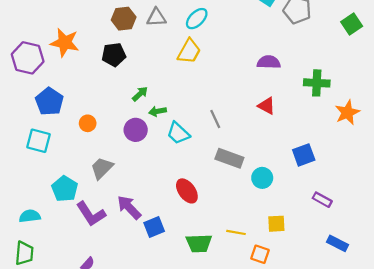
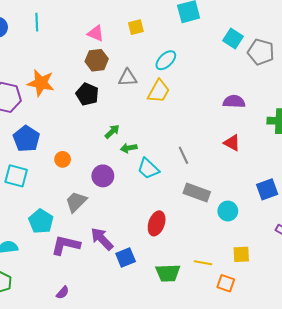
gray triangle: (156, 17) -> (128, 78), moved
black pentagon: (114, 55) -> (87, 94), turned 30
purple circle: (136, 130) -> (103, 176), moved
red ellipse: (187, 191) -> (157, 223), turned 55
purple L-shape: (91, 214) -> (66, 245), turned 136

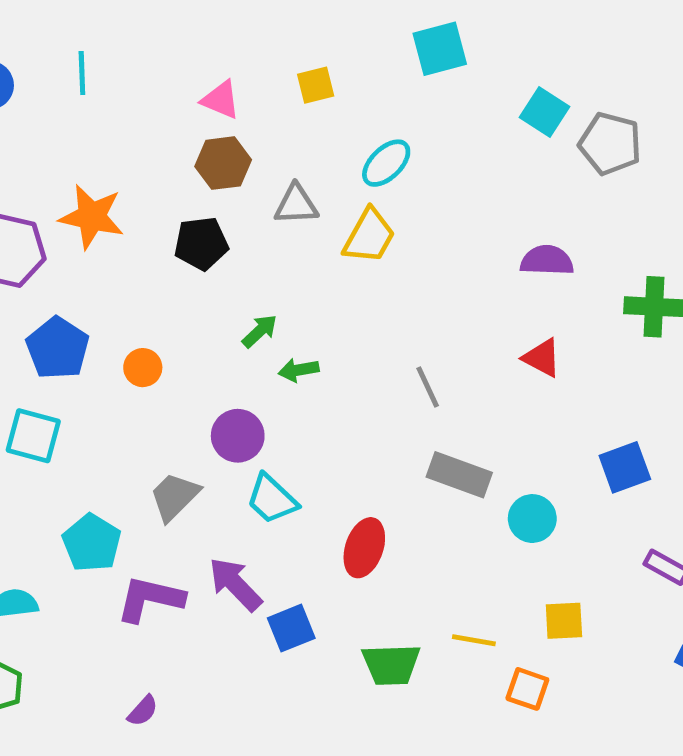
black pentagon: (87, 94) -> (201, 243), turned -30
orange circle: (63, 159) -> (143, 368), moved
cyan trapezoid: (148, 169) -> (272, 499), moved

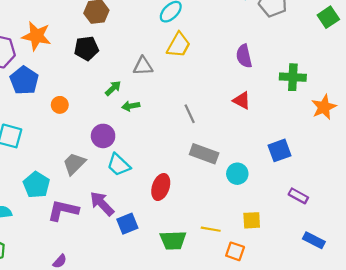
gray triangle: (296, 204) -> (143, 66), moved
yellow trapezoid: (369, 236) -> (178, 45), moved
purple semicircle: (547, 260) -> (244, 56), turned -105
blue pentagon: (58, 348) -> (24, 80), moved

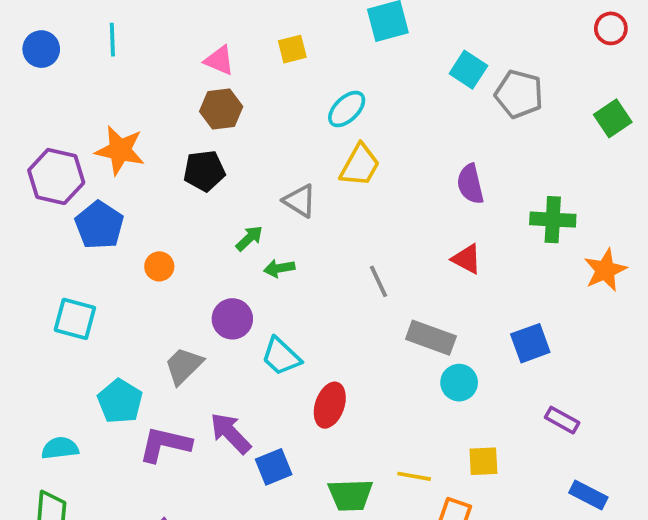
gray triangle: (143, 66) -> (300, 201), turned 35
gray rectangle: (204, 154) -> (431, 338), moved
cyan trapezoid: (119, 165) -> (281, 356), moved

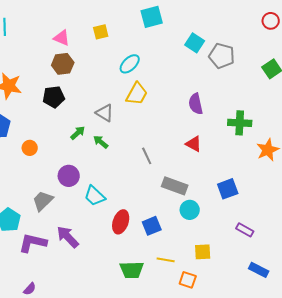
green arrow: (279, 268) -> (101, 142), moved, turned 49
blue square: (274, 467) -> (152, 226), moved

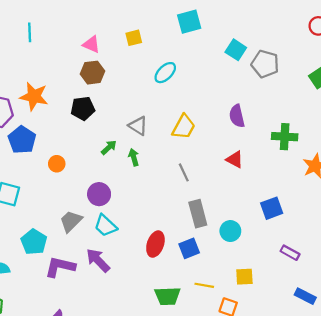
yellow trapezoid: (137, 94) -> (184, 127), moved
green arrow: (101, 142) -> (134, 157), turned 35
gray rectangle: (175, 186) -> (198, 214), moved, turned 55
cyan trapezoid: (95, 196) -> (106, 226), moved

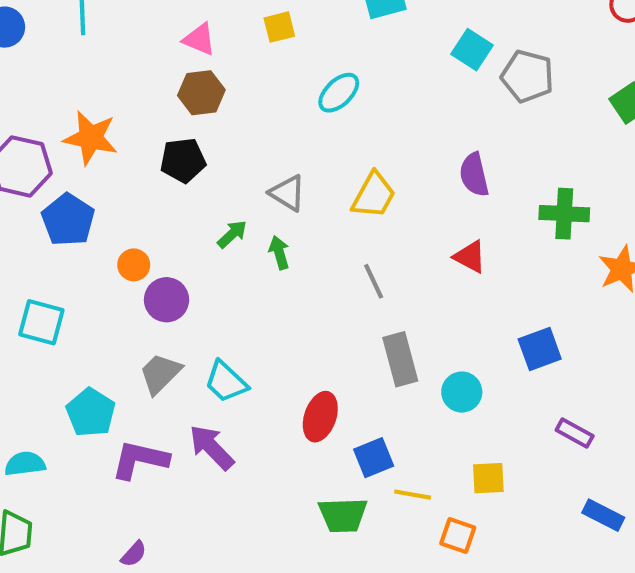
purple circle: (99, 194) -> (167, 300), moved
blue square: (189, 248) -> (374, 458), moved

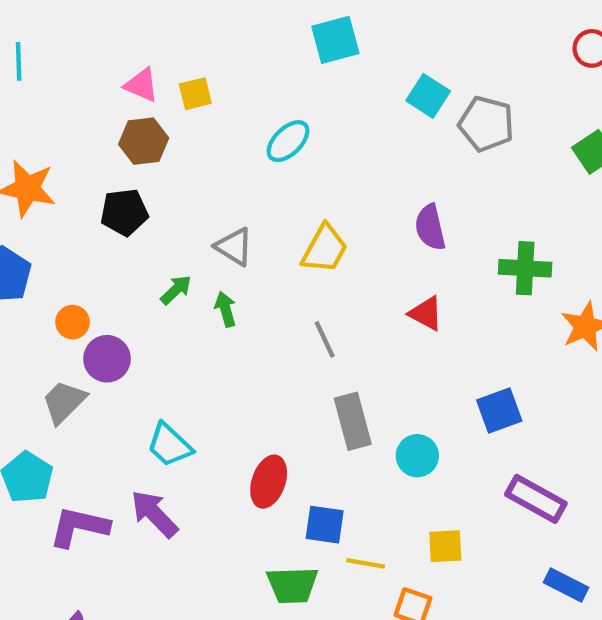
yellow square: (279, 27) -> (195, 94), moved
gray trapezoid: (160, 374) -> (64, 402), moved
purple rectangle: (575, 433) -> (536, 499), size x1.5
blue square: (374, 458) -> (325, 525), turned 30

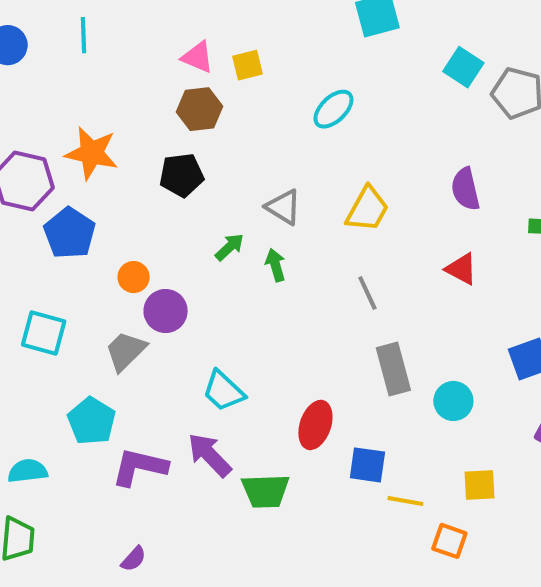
green trapezoid: (292, 585) -> (265, 491), moved

